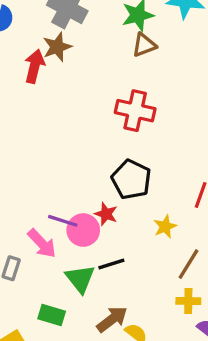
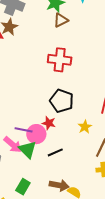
green triangle: (80, 279) -> (28, 150), moved
green rectangle: (52, 315) -> (23, 187), turned -70
brown arrow: (112, 319) -> (59, 185), turned 54

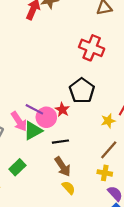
yellow star: (85, 127) -> (108, 121), moved
green triangle: (28, 150) -> (33, 131), turned 30
brown arrow: (59, 185) -> (63, 167), moved, turned 30

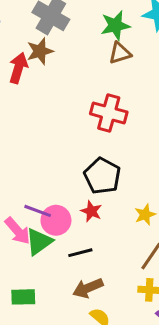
red star: (62, 110) -> (91, 211), moved
green rectangle: (17, 167) -> (23, 297), turned 49
brown arrow: (63, 167) -> (88, 288), turned 108

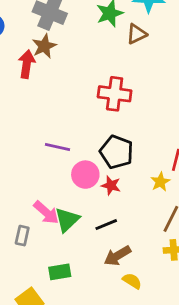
brown triangle: (120, 53) -> (137, 34), moved
purple line: (38, 211) -> (57, 147), moved
pink circle: (56, 220) -> (85, 175), moved

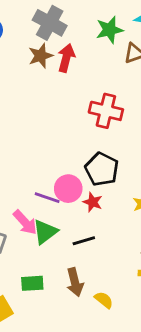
red arrow: (27, 64) -> (66, 58), moved
purple line: (57, 147) -> (47, 198), moved
brown arrow: (117, 256) -> (75, 282), moved, turned -80

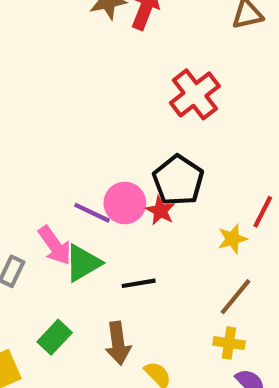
red cross: (106, 111) -> (195, 94), turned 32
red star: (93, 202) -> (160, 211), moved
green rectangle: (32, 283) -> (55, 337), turned -50

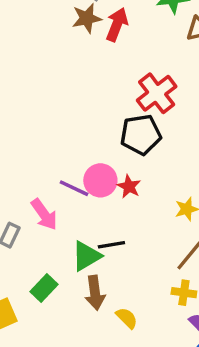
black pentagon: (178, 180) -> (141, 135), moved, turned 30
green triangle: (83, 263) -> (86, 256), moved

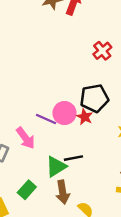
red cross: (157, 93) -> (102, 51), size x0.7
black pentagon: (141, 135) -> (94, 98), moved

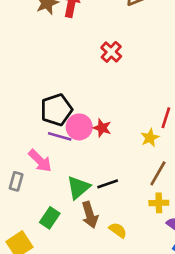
black pentagon: (94, 98) -> (56, 110), moved
black line: (73, 158) -> (108, 184), moved

